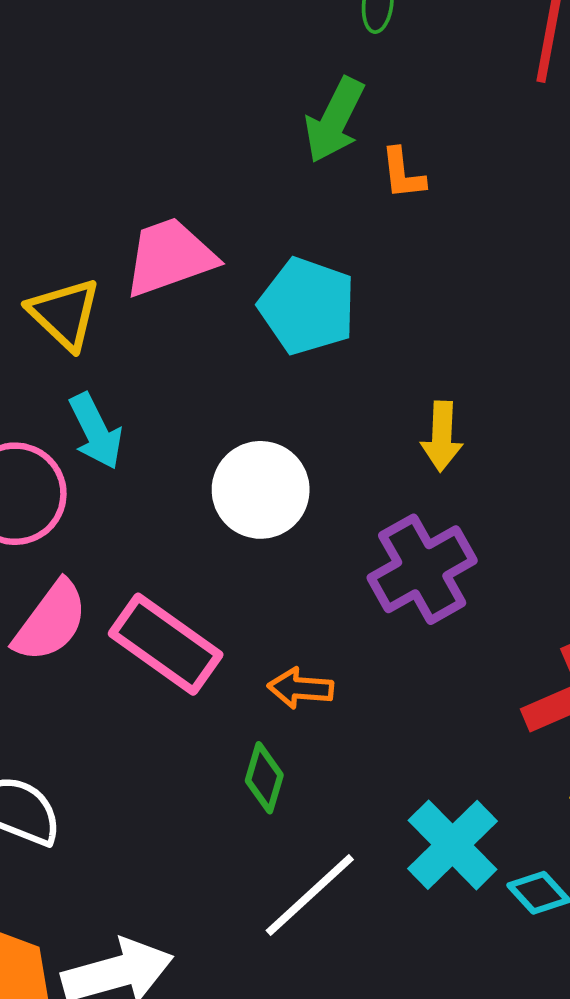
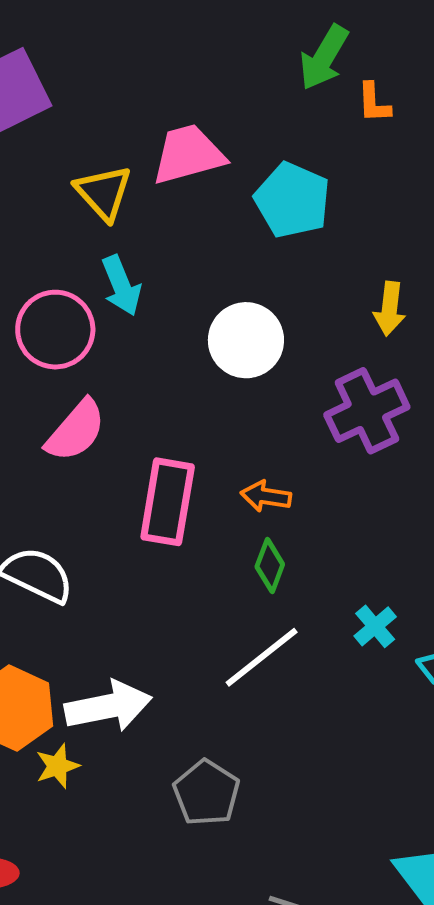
pink rectangle: (166, 644) -> (168, 502), moved, turned 60
green diamond: (264, 778) -> (270, 566), moved
cyan cross: (452, 845) -> (375, 626), size x0.6

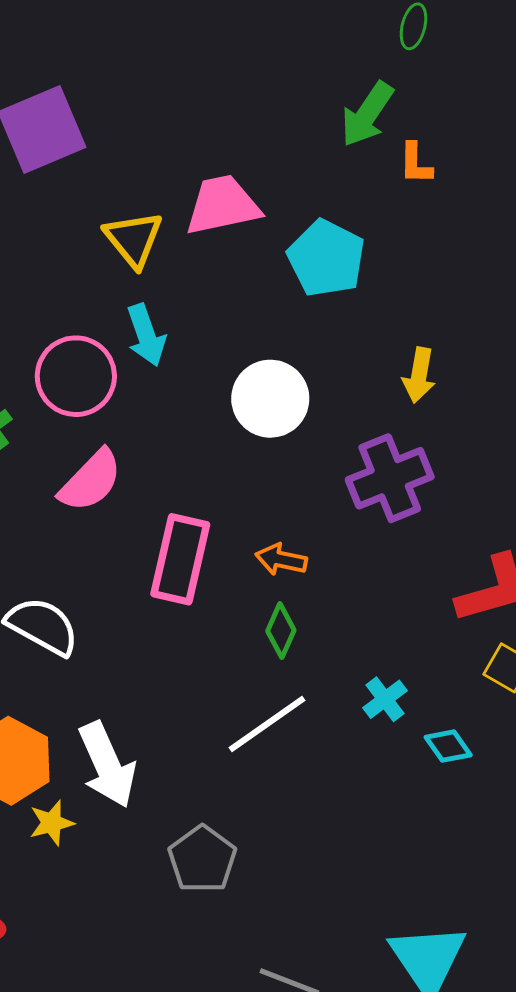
white arrow: (108, 706) -> (107, 765), turned 74

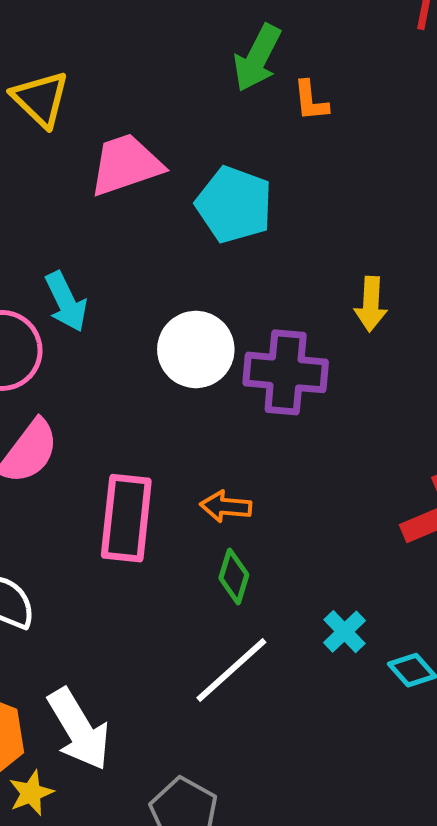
yellow triangle: (134, 239) -> (40, 99), moved
yellow arrow: (419, 375) -> (371, 304), moved
purple cross: (390, 478) -> (286, 372), moved, turned 34

